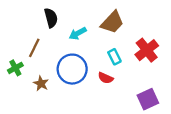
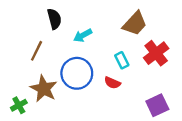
brown trapezoid: (112, 22) -> (135, 24), moved
green cross: (15, 68) -> (19, 105), moved
brown star: (41, 84) -> (44, 89), size x1.6

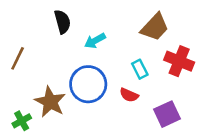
brown line: (37, 51) -> (18, 58), moved
red cross: (156, 53) -> (179, 61), turned -30
purple square: (157, 105) -> (167, 114), moved

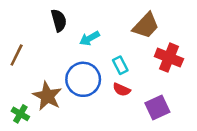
cyan rectangle: (140, 69) -> (120, 65), moved
green cross: (22, 121) -> (20, 114), turned -30

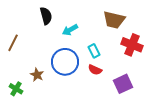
brown trapezoid: (146, 26) -> (114, 20), turned 60
brown star: (47, 96) -> (37, 75), size x0.6

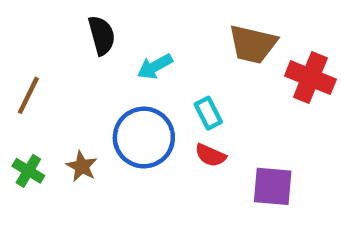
red cross: (132, 45) -> (310, 78), moved
purple square: (123, 84) -> (273, 186), turned 30
green cross: (16, 89) -> (28, 171), moved

